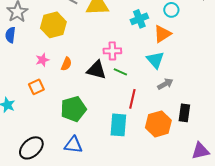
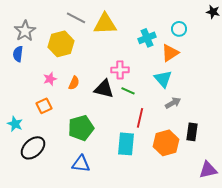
black ellipse: (31, 148) -> (33, 148), moved

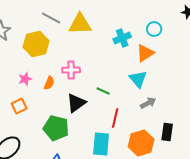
pink cross: (120, 70) -> (71, 70), moved
black triangle: (104, 89) -> (76, 103), moved, turned -50
green pentagon: (81, 128) -> (56, 128), turned 30

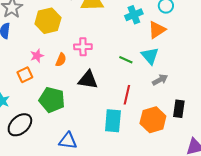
green line: (103, 91) -> (126, 60), moved
black triangle: (76, 103) -> (88, 80), turned 45
orange square: (19, 106) -> (25, 75), moved
green pentagon: (56, 128) -> (52, 100), moved

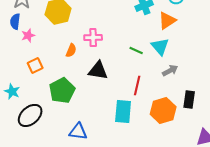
pink star: (37, 56) -> (28, 35), moved
green pentagon: (52, 100) -> (62, 90), turned 30

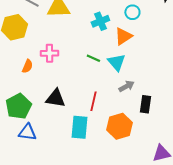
green line: (136, 50) -> (93, 58), moved
black triangle: (98, 70) -> (55, 98), moved
black rectangle: (189, 99) -> (145, 104), moved
blue triangle: (78, 131) -> (27, 132), moved

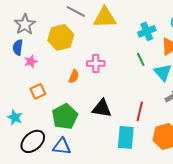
green line: (93, 58) -> (141, 59), moved, turned 40
blue triangle: (27, 132) -> (62, 146), moved

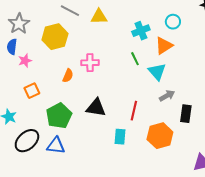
yellow triangle: (105, 17) -> (99, 17), size x0.7
cyan rectangle: (126, 137) -> (120, 137), size x0.7

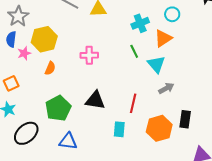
yellow hexagon: (55, 37) -> (44, 39), moved
orange semicircle: (68, 76) -> (50, 68), moved
orange square: (32, 91) -> (11, 83), moved
black rectangle: (186, 114) -> (185, 119), moved
blue triangle: (56, 146) -> (68, 141), moved

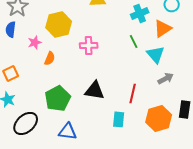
yellow hexagon: (44, 39) -> (59, 24), moved
pink star: (24, 53) -> (35, 42), moved

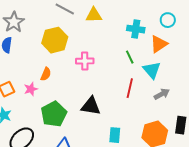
cyan cross: (140, 13) -> (136, 29), turned 30
pink star: (35, 42) -> (31, 89), moved
red line: (133, 93) -> (130, 88), moved

